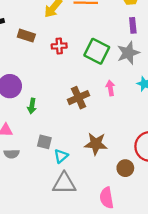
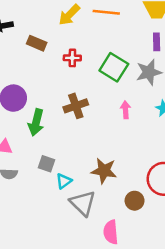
brown cross: (78, 98) -> (76, 106), moved
green arrow: (32, 106) -> (36, 122), size x1.5
gray triangle: (64, 183) -> (83, 203), moved, turned 40

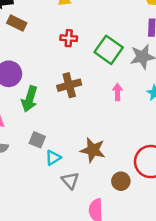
brown rectangle: (37, 43) -> (17, 23), moved
gray triangle: (83, 203) -> (70, 180), size x0.7

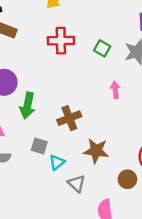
red cross: (69, 38) -> (61, 41), size x1.5
green square: (109, 50) -> (102, 48), size x0.6
brown cross: (69, 85) -> (69, 118), moved

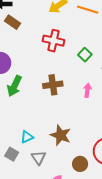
brown cross: (69, 118) -> (53, 85), moved
gray square: (39, 146) -> (12, 154), moved

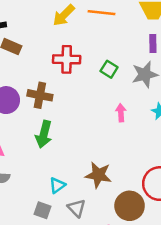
brown cross: (53, 85) -> (40, 95), moved, turned 30
green arrow: (14, 86) -> (44, 134), moved
brown circle: (80, 164) -> (130, 206), size x1.5

